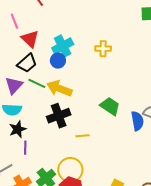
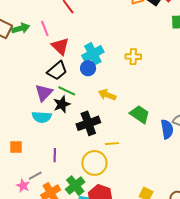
yellow arrow: (59, 88) -> (107, 95), moved, size x0.7
black star: (18, 129) -> (62, 104), moved
yellow circle: (70, 170) -> (94, 163), moved

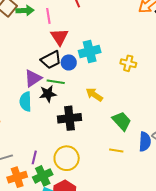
blue circle: (88, 68) -> (69, 62), moved
green line: (67, 91) -> (56, 82), turned -30
cyan semicircle: (42, 117) -> (25, 102), turned 72
yellow line: (112, 144) -> (116, 150), moved
purple line: (55, 155) -> (34, 157), moved

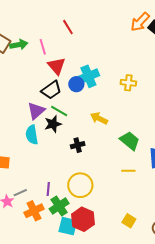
blue circle: (69, 62) -> (76, 84), moved
green line: (56, 82) -> (59, 111), turned 30
black cross: (69, 118) -> (78, 145), size x0.6

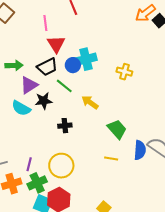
green arrow: (19, 45) -> (14, 65), moved
green line: (59, 111) -> (64, 86), moved
cyan semicircle: (32, 135) -> (21, 108), turned -60

